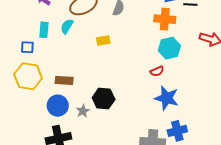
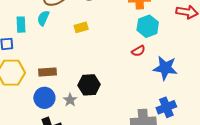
blue star: (167, 98) -> (165, 68), moved

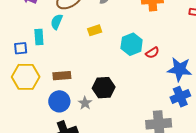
cyan rectangle: (21, 25) -> (39, 37), moved
cyan hexagon: (148, 26) -> (132, 44), moved
blue cross: (166, 107) -> (180, 97), moved

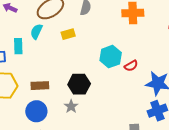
yellow rectangle: (95, 30) -> (68, 34), moved
black hexagon: (104, 88) -> (79, 84), moved
gray star: (85, 103) -> (71, 106), moved

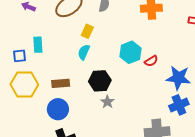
cyan semicircle: (36, 31) -> (84, 52), moved
yellow rectangle: (68, 34) -> (87, 31), turned -48
gray star: (71, 106) -> (107, 102), moved

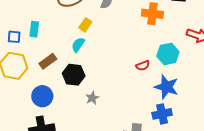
cyan hexagon: (130, 52) -> (168, 54), moved
black hexagon: (100, 81) -> (74, 75), moved
brown rectangle: (61, 83) -> (48, 61), moved, turned -42

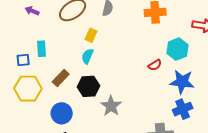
gray star: (92, 98) -> (111, 106), size x1.5

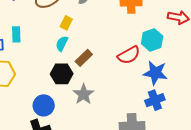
red semicircle: (155, 65) -> (129, 55), size x1.6
brown rectangle: (61, 78) -> (84, 58), moved
blue circle: (62, 113) -> (44, 105), moved

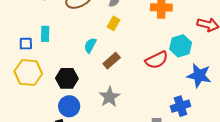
yellow rectangle: (66, 23) -> (113, 23), moved
blue star: (155, 73) -> (199, 76), moved
black hexagon: (62, 74) -> (67, 78), moved

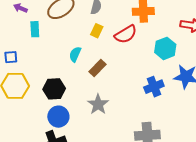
cyan rectangle: (45, 34) -> (35, 29), moved
red semicircle: (157, 60) -> (126, 34), moved
blue cross: (180, 106) -> (154, 87), moved

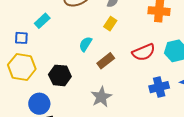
cyan rectangle: (35, 29) -> (42, 21), moved, turned 42
red semicircle: (126, 34) -> (144, 52), moved
blue circle: (58, 117) -> (39, 104), moved

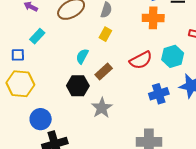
black hexagon: (60, 75) -> (78, 86), moved

